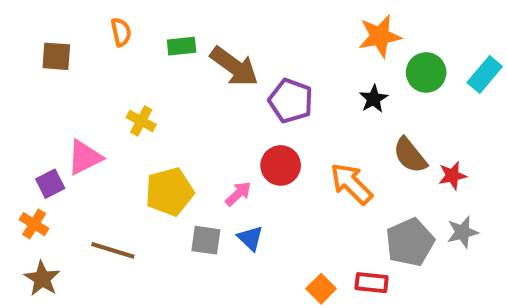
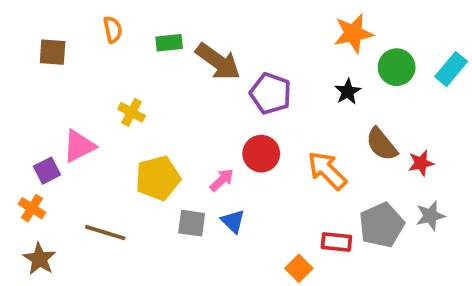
red rectangle: (372, 283) -> (336, 242), moved

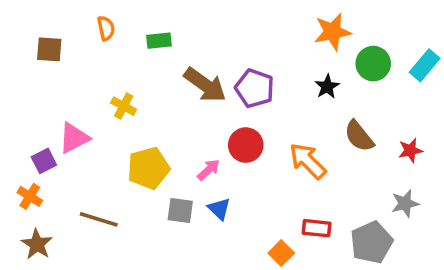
brown arrow: (218, 62) -> (205, 85), moved
red star: (421, 163) -> (410, 150), moved
gray pentagon: (382, 225) -> (371, 242), moved

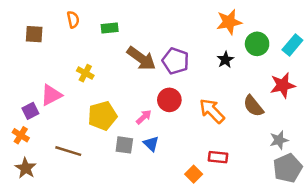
brown semicircle: (359, 136) -> (253, 106), moved
red star: (410, 150) -> (283, 85), moved, size x1.5
gray pentagon: (371, 242) -> (288, 168), moved

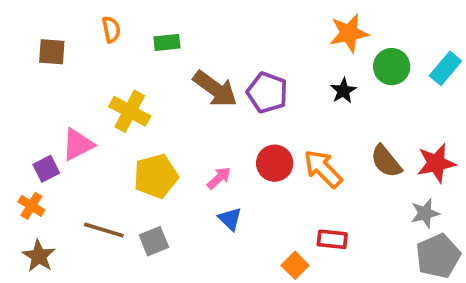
yellow cross: (85, 73) -> (130, 111), size x1.5
red star: (283, 85) -> (436, 163), moved
red circle: (169, 100) -> (275, 163), moved
gray square: (124, 145) -> (154, 241), moved, turned -30

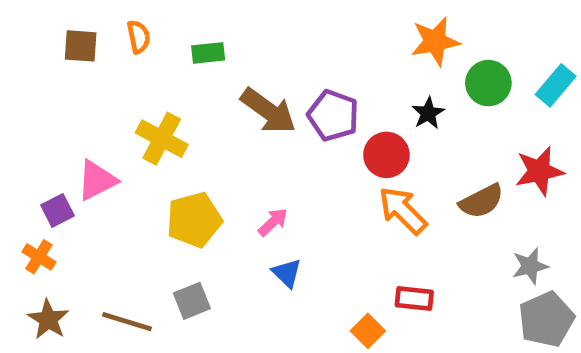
brown square: (52, 52) -> (81, 46), moved
brown semicircle: (386, 161) -> (481, 201), turned -78
red circle: (275, 163) -> (386, 155), moved
red star: (436, 163) -> (539, 171), moved
brown line: (104, 230) -> (127, 322), moved

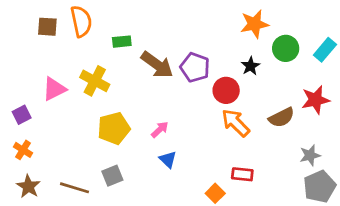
orange semicircle: (139, 37) -> (81, 21), size x1.6
green rectangle: (208, 53) -> (122, 42), moved
pink triangle: (97, 180) -> (54, 89), moved
purple square: (57, 210) -> (22, 115), moved

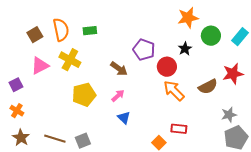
orange semicircle: (81, 21) -> (61, 30), moved
brown square: (47, 27) -> (35, 35), moved, turned -35
brown arrow: (157, 65) -> (119, 69), moved, size x0.7
gray square: (112, 176) -> (83, 141), moved

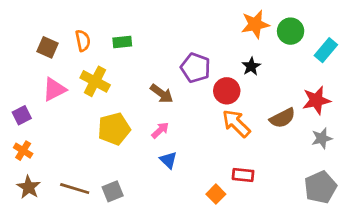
orange semicircle: (61, 30) -> (83, 41), size x0.7
brown square: (35, 35) -> (48, 47), turned -35
green circle: (211, 36) -> (291, 31), moved
gray star: (229, 115) -> (322, 138), moved

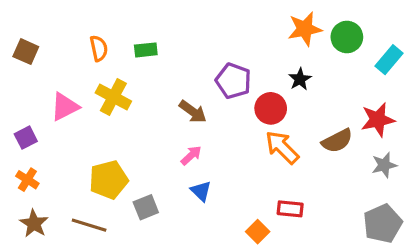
brown square: (48, 47) -> (26, 52), moved
yellow pentagon: (114, 129) -> (109, 180), moved
gray square: (113, 191) -> (146, 207), moved

